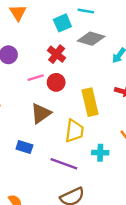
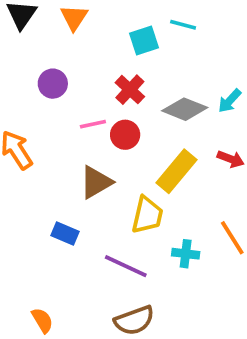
gray diamond: (91, 39) -> (185, 109), moved
yellow rectangle: (90, 102) -> (176, 171), turned 48

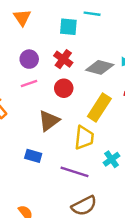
cyan square: (144, 41) -> (68, 27), turned 30
purple circle: (53, 84) -> (29, 59), moved
pink line: (93, 124) -> (29, 83), moved
cyan cross: (186, 254) -> (112, 159), turned -35

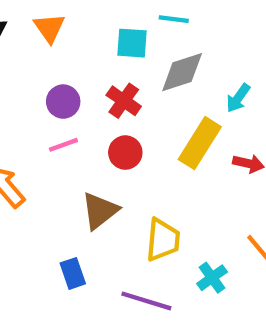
gray diamond: (100, 67) -> (182, 72), moved, turned -32
yellow rectangle: (99, 107) -> (200, 143), moved
blue rectangle: (33, 156) -> (73, 273), turned 56

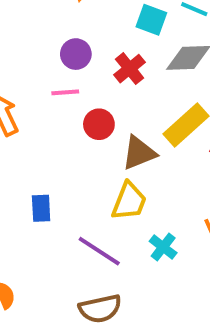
red circle: (125, 153) -> (99, 124), moved
brown triangle: (100, 211) -> (139, 153), moved
cyan cross: (212, 278) -> (163, 247), turned -32

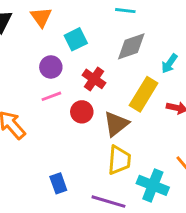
cyan square: (151, 20) -> (76, 39), moved, turned -30
red cross: (130, 69) -> (94, 79), moved
cyan cross: (163, 247) -> (153, 185), size x1.5

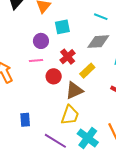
yellow rectangle: (144, 94) -> (87, 71), moved, size x0.7

